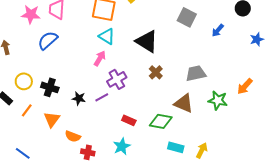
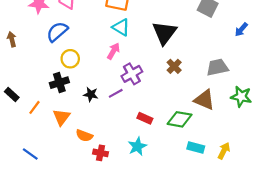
blue arrow: (218, 30) -> (241, 30), moved
black triangle: (147, 41) -> (164, 33), turned 35
yellow circle: (24, 81) -> (70, 59), moved
black cross: (50, 87) -> (59, 83), turned -36

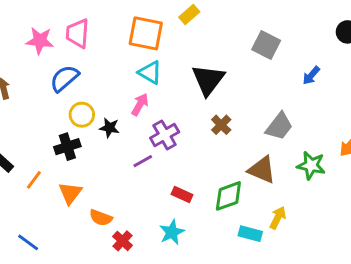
gray trapezoid: (217, 67) -> (279, 126), turned 140
black star: (91, 94) -> (109, 128), moved
green diamond: (180, 119) -> (228, 196), turned -30
yellow arrow: (224, 151) -> (278, 218), moved
red cross: (100, 153) -> (122, 241), turned 32

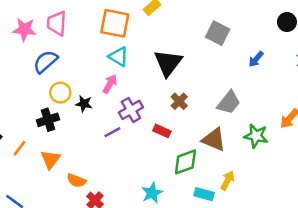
red rectangle: (182, 194) -> (162, 131), moved
cyan star: (172, 232) -> (152, 193), moved

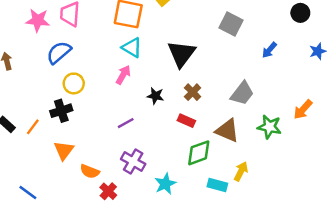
black star: (84, 104) -> (155, 96), moved
purple cross: (131, 110) -> (133, 162), moved, turned -30
red rectangle: (162, 131) -> (186, 121), moved
orange line: (20, 148) -> (33, 127), moved

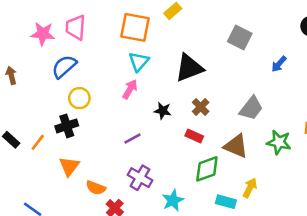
cyan triangle: (132, 48) -> (139, 61), turned 40
black triangle: (181, 54) -> (189, 68), turned 32

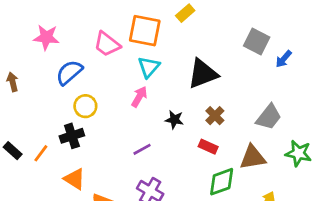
pink trapezoid: (76, 27) -> (107, 44), moved, turned -56
blue arrow: (279, 64) -> (284, 59), moved
brown triangle: (236, 146) -> (253, 157), turned -32
orange triangle: (69, 166) -> (75, 179), turned -35

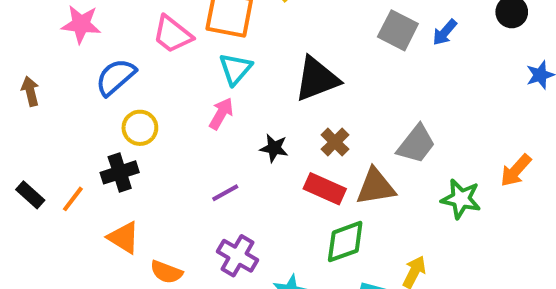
blue arrow: (284, 59) -> (445, 32), moved
red rectangle: (208, 147) -> (325, 189), size x1.4
brown triangle: (253, 157) -> (376, 187), moved

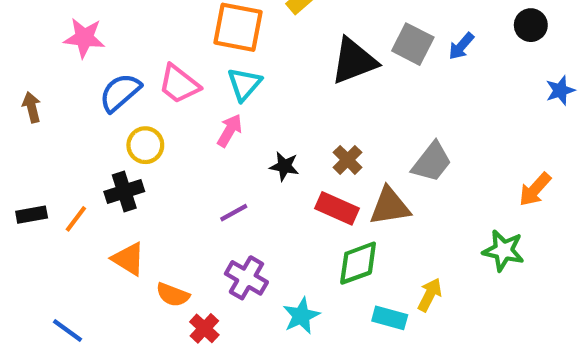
pink trapezoid: (172, 34) -> (179, 84), moved
black triangle: (317, 79) -> (354, 61), moved
black rectangle: (30, 195) -> (32, 215), turned -52
green star: (461, 199) -> (503, 250), moved

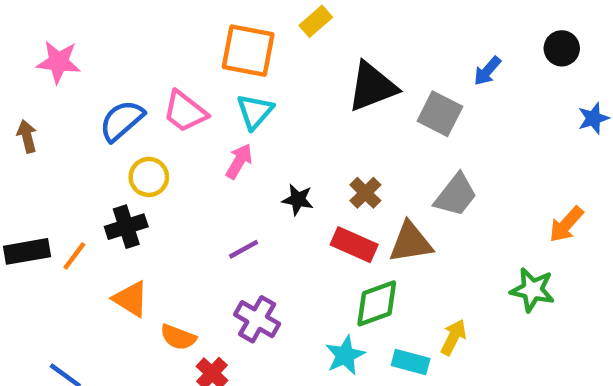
pink star: (84, 38) -> (59, 62), moved
gray square: (413, 44) -> (440, 114), moved
black rectangle: (32, 215) -> (27, 251), size x1.4
cyan star: (301, 316) -> (345, 355), moved

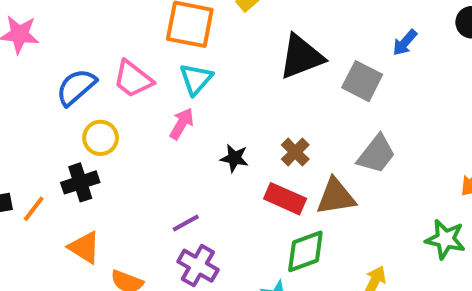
purple line: (244, 249) -> (186, 223), moved

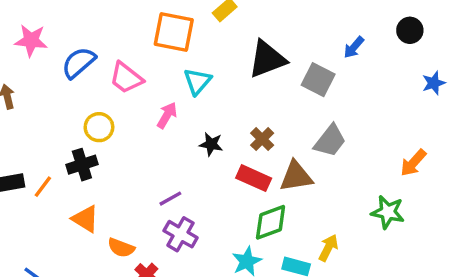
cyan triangle: (196, 79) -> (198, 81), moved
blue semicircle: (76, 87) -> (79, 63), moved

